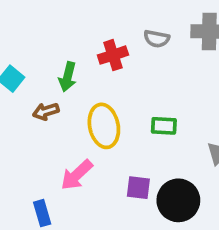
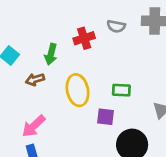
pink arrow: (77, 175) -> (34, 126), moved
purple square: (138, 188) -> (105, 117), moved

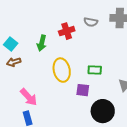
brown arrow: (35, 79) -> (14, 62), moved
pink arrow: (34, 126) -> (29, 97), turned -90

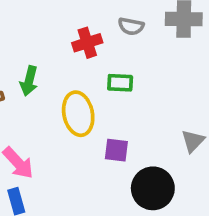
green arrow: (42, 43) -> (29, 81), moved
green rectangle: (95, 70) -> (120, 83), moved

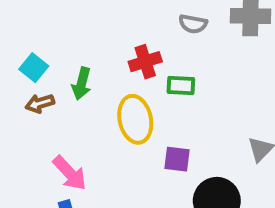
red cross: (87, 43) -> (145, 62), moved

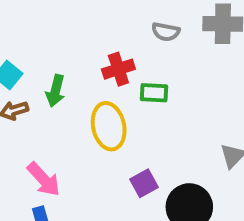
purple square: (177, 159) -> (144, 183), moved, turned -36

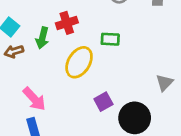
red cross: (118, 69) -> (67, 23), moved
yellow ellipse: (109, 126) -> (79, 62), turned 44

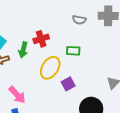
purple square: (103, 102) -> (68, 84), moved

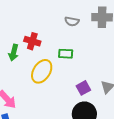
red cross: (41, 39) -> (32, 41), turned 35
purple square: (68, 84) -> (83, 88), moved

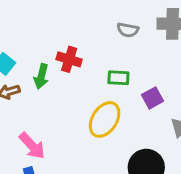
yellow ellipse: (42, 71) -> (105, 120), moved
purple square: (83, 88) -> (152, 98), moved

